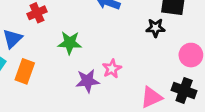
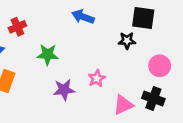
pink star: (112, 69) -> (97, 78), moved

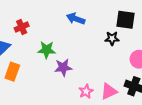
pink star: (97, 78) -> (86, 91), moved
purple star: (64, 90) -> (63, 67), moved

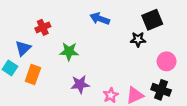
black square: (125, 20) -> (152, 20), turned -30
purple star: (63, 67) -> (80, 84), moved

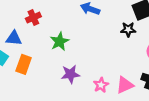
blue triangle: (23, 48) -> (14, 38), turned 49
green star: (69, 51) -> (60, 41), turned -30

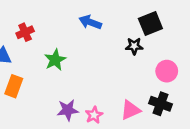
purple star: (70, 74) -> (68, 110), moved
pink star: (101, 85) -> (94, 115), moved

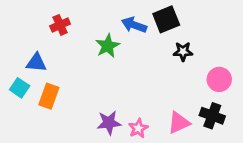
black square: (150, 23) -> (166, 19), moved
red cross: (25, 32) -> (60, 25), moved
green star: (55, 60) -> (108, 46), moved

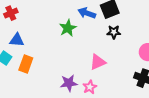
red cross: (60, 25) -> (11, 13), moved
black star: (183, 51) -> (114, 32), moved
pink triangle: (179, 123) -> (98, 62), moved

